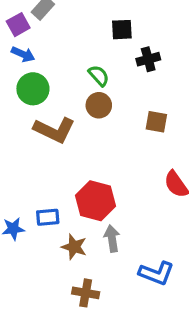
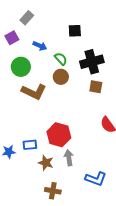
purple square: (18, 25) -> (12, 38), moved
blue arrow: (23, 54) -> (40, 46), moved
black cross: (148, 59) -> (92, 62), moved, size x1.6

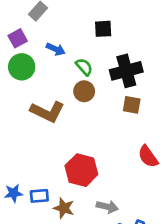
green circle: (21, 67) -> (22, 67), moved
blue rectangle: (30, 145) -> (39, 196), moved
gray arrow: (69, 158) -> (107, 207), moved, turned 112

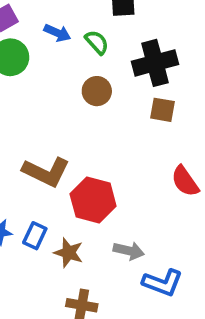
green semicircle: (84, 67) -> (97, 42), moved
brown L-shape: (47, 112) -> (46, 172), moved
blue rectangle: (39, 196) -> (35, 236), turned -60

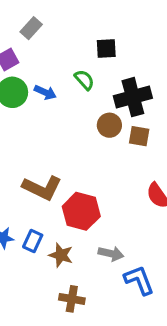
blue arrow: (57, 33) -> (45, 92), moved
brown circle: (97, 91) -> (109, 125), moved
blue L-shape: (163, 283) -> (139, 280), turned -132

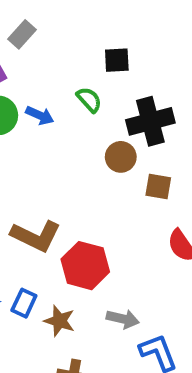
brown square: (139, 136) -> (158, 187), moved

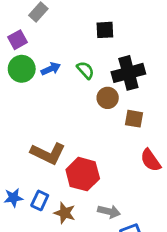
green semicircle: (89, 100) -> (85, 70), moved
blue arrow: (40, 115) -> (51, 69), turned -48

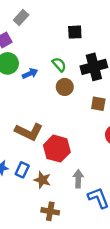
blue arrow: (51, 69) -> (30, 74), moved
brown circle: (108, 98) -> (65, 87), moved
gray arrow: (109, 212) -> (78, 179), turned -102

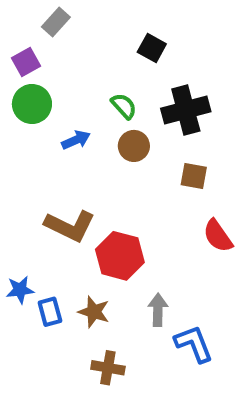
black square: (75, 32) -> (152, 48), turned 32
blue arrow: (30, 74) -> (76, 140), moved
blue rectangle: (22, 170) -> (50, 312), moved, turned -40

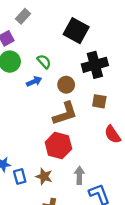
black square: (152, 48) -> (76, 31), size x1.6
green semicircle: (124, 106) -> (44, 62), moved
brown L-shape: (70, 226) -> (65, 113), moved, turned -44

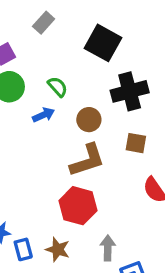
gray rectangle: (23, 16) -> (44, 23), moved

